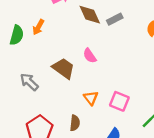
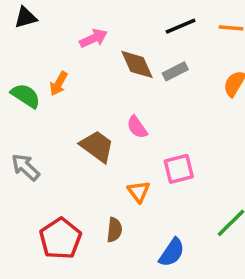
green semicircle: (17, 35) -> (26, 96), turned -72
gray arrow: (29, 82) -> (26, 167), moved
pink square: (119, 101) -> (179, 169), moved, turned -36

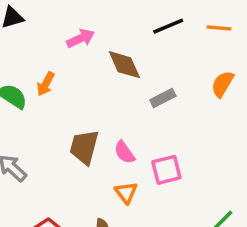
gray rectangle: (175, 71) -> (163, 98), moved
pink semicircle: (137, 127) -> (124, 152), moved
brown trapezoid: (97, 146) -> (84, 147), turned -111

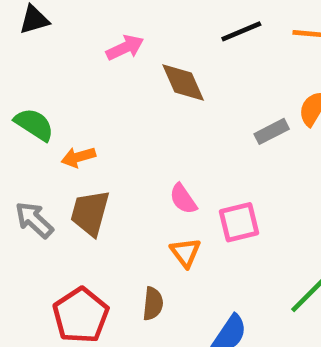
orange arrow: (46, 84) -> (78, 157), moved, turned 45
gray rectangle: (163, 98) -> (272, 131), moved
brown trapezoid: (84, 147) -> (90, 213), moved

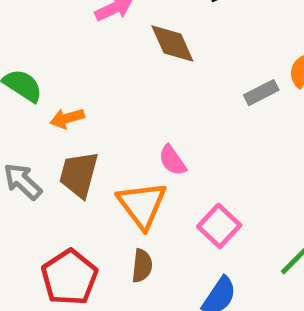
pink square: (239, 222) -> (219, 226), moved, turned -33
orange triangle: (185, 252) -> (142, 205), moved, size x1.6

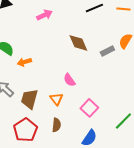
brown diamond: (172, 43) -> (78, 43), moved
brown trapezoid: (79, 174) -> (29, 99), moved
orange triangle: (142, 205) -> (56, 99), size x0.6

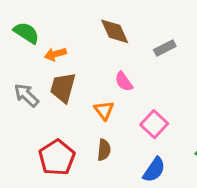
brown diamond: (78, 43) -> (115, 31), moved
gray rectangle: (107, 51) -> (165, 48), moved
brown trapezoid: (29, 99) -> (63, 88), moved

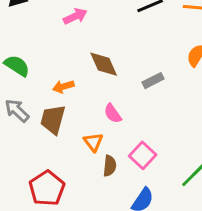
orange arrow: (55, 54) -> (63, 87), moved
gray arrow: (26, 95) -> (17, 110), moved
brown semicircle: (104, 150) -> (110, 166), moved

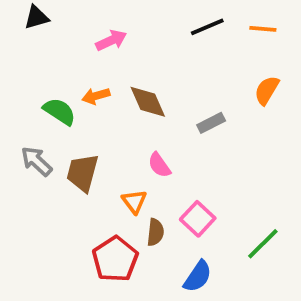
green semicircle: (17, 66) -> (59, 111), moved
orange arrow: (63, 87) -> (96, 96), moved
red pentagon: (47, 188) -> (115, 259), moved

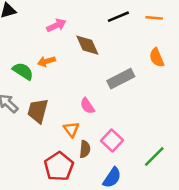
orange semicircle: (267, 90) -> (157, 58), turned -54
brown diamond: (148, 102) -> (87, 45), moved
gray rectangle: (211, 123) -> (121, 79), size x1.5

